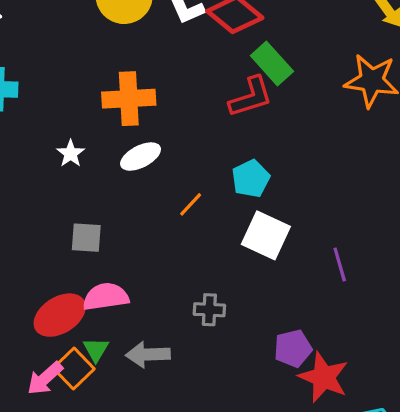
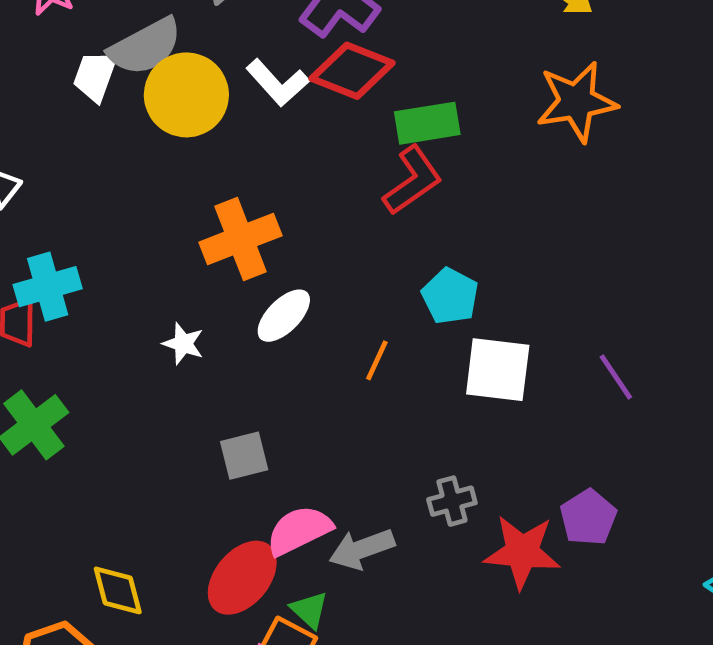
green rectangle: (272, 63) -> (427, 123), turned -39
gray arrow: (148, 355) -> (362, 549), moved
red star: (324, 377) -> (522, 552), moved

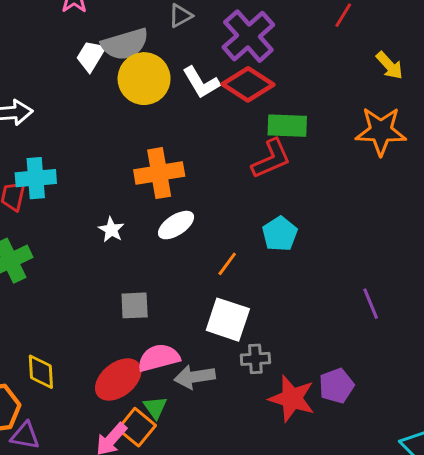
white square: (498, 370) -> (228, 320), moved

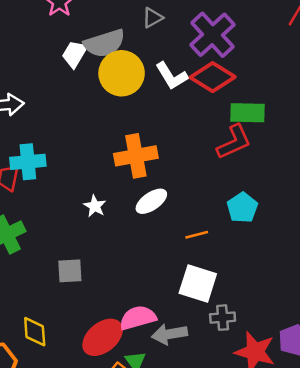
orange line: (227, 264) -> (197, 235), turned 40
gray square: (135, 305) -> (70, 271), moved

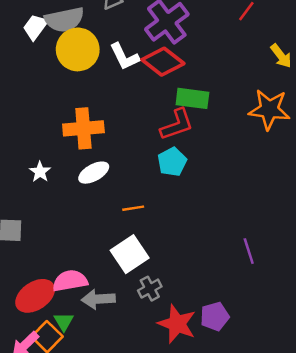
cyan pentagon: (242, 208) -> (172, 162), moved
white square: (198, 283) -> (130, 254), turned 33
gray cross: (223, 318) -> (150, 289), turned -30

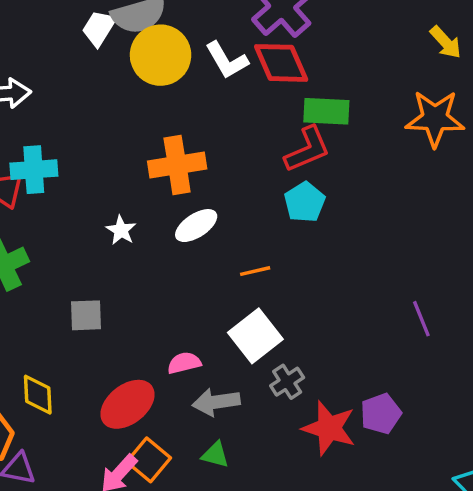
red diamond: (163, 62) -> (281, 63), turned 33
pink semicircle: (70, 281) -> (184, 363), moved, size x0.7
green triangle: (64, 322) -> (215, 455), moved, turned -40

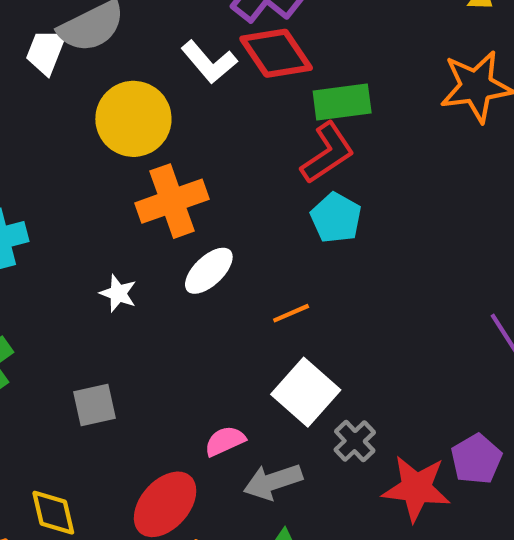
yellow circle: (161, 55) -> (133, 119), moved

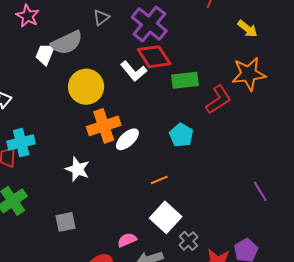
white L-shape: (209, 62) -> (134, 71), moved
red L-shape: (327, 153) -> (218, 100), moved
white ellipse: (209, 271) -> (127, 139), moved
white star: (118, 293) -> (78, 169), size x1.4

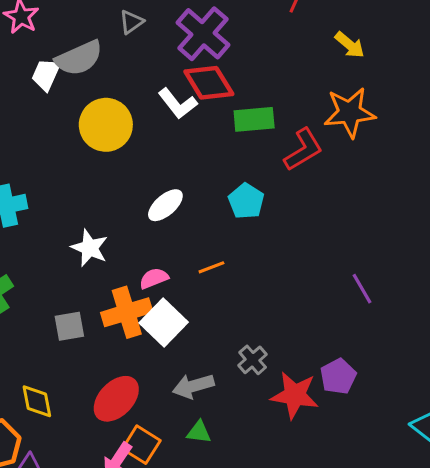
orange cross: (104, 126) -> (127, 312), moved
white square: (166, 217) -> (164, 323), moved
pink semicircle: (127, 240) -> (154, 278), moved

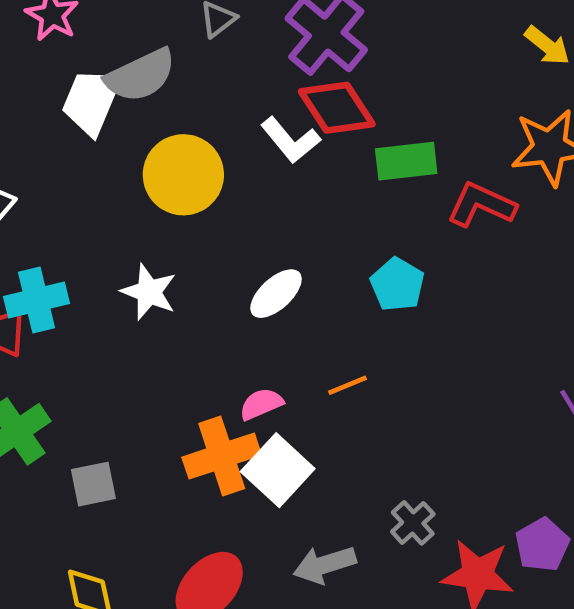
white trapezoid: (46, 74) -> (91, 101), size x1.4
red L-shape: (303, 150) -> (481, 205), turned -123
white star: (90, 248) -> (149, 292), moved
gray square: (69, 326) -> (93, 484), moved

